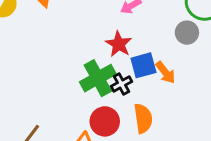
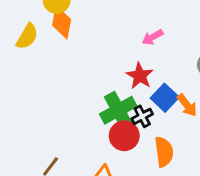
blue square: (143, 65) -> (165, 98), turned -32
red circle: (105, 121) -> (124, 136), moved

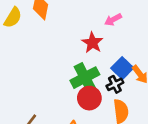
red star: (140, 76) -> (92, 43), moved
black cross: (142, 116) -> (115, 84), moved

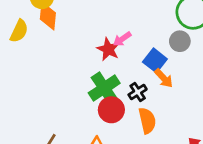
pink arrow: (113, 20) -> (122, 39), moved
blue square: (122, 68) -> (155, 60), moved

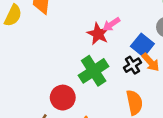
black cross: (138, 92) -> (132, 65), moved
red circle: (111, 110) -> (63, 98), moved

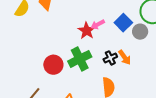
blue square: (142, 45) -> (123, 23), moved
red circle: (63, 98) -> (53, 65), moved

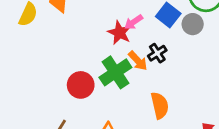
orange arrow: (125, 57) -> (138, 61), moved
black cross: (110, 58) -> (157, 53), moved

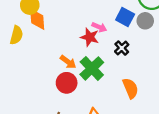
pink arrow: (134, 22) -> (99, 27), turned -112
orange arrow: (138, 61) -> (68, 62), moved

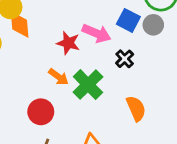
pink arrow: (99, 27) -> (97, 33), size x1.5
red star: (90, 37) -> (68, 43), moved
red circle: (67, 83) -> (41, 112), moved

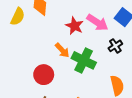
green cross: (88, 85) -> (84, 60), turned -30

